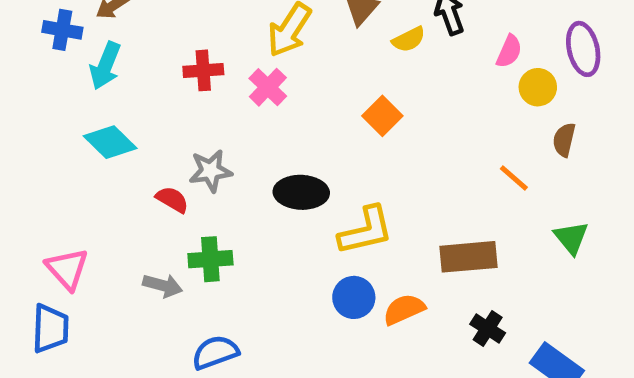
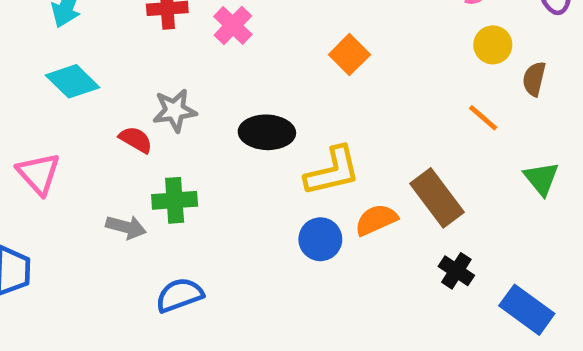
yellow circle: (538, 87) -> (493, 45), moved
brown rectangle: (469, 257) -> (437, 198), turned 58
pink triangle: (67, 269) -> (39, 174), moved
orange semicircle: (404, 309) -> (376, 220), moved

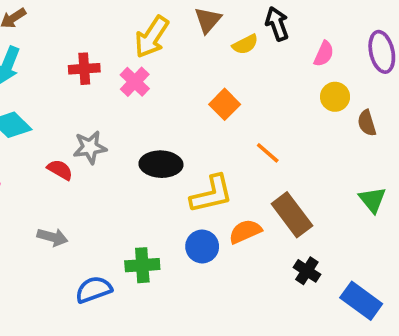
brown semicircle: (534, 79) -> (367, 123), turned -30
orange line: (483, 118) -> (268, 153), moved
green cross: (175, 200) -> (142, 265), moved

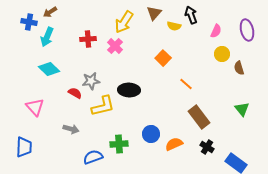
yellow semicircle: (245, 44) -> (174, 26), turned 40
yellow L-shape: (212, 194) -> (103, 106), moved
orange semicircle: (245, 232) -> (174, 144), moved

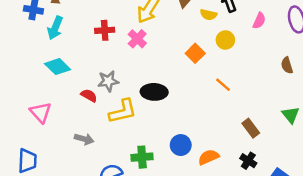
yellow circle: (222, 54) -> (225, 40), moved
brown rectangle: (199, 117) -> (251, 128), moved, size x0.7

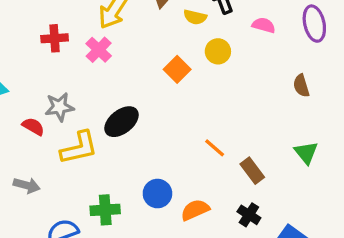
pink semicircle: (259, 21) -> (264, 25), turned -98
orange line: (223, 85) -> (215, 148), moved
black ellipse: (154, 92) -> (122, 122), turned -40

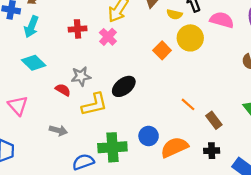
pink semicircle: (264, 25) -> (222, 20), size x1.5
yellow circle: (218, 51) -> (190, 38), size x1.5
green cross: (105, 210) -> (112, 147), size x1.4
orange semicircle: (195, 210) -> (174, 147), size x1.4
black cross: (249, 215) -> (212, 151), turned -35

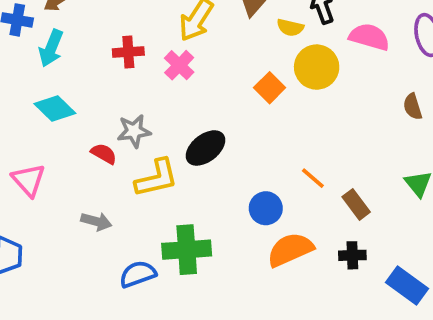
blue circle: (149, 136) -> (266, 208), moved

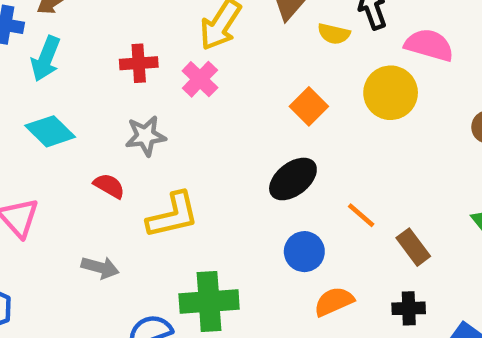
yellow circle: (317, 67) -> (391, 93), moved
gray star: (134, 131) -> (145, 136), moved
black ellipse: (206, 148) -> (293, 179), moved
orange semicircle: (290, 250) -> (334, 302), size x0.7

